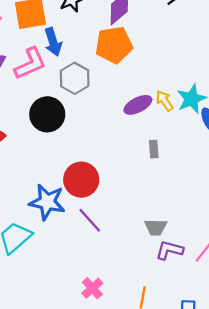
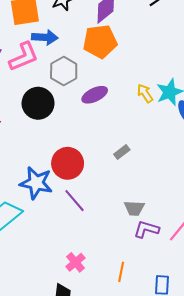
blue arrow: (53, 42) -> (45, 37), turned -70
purple ellipse: (138, 105) -> (95, 95), moved
gray rectangle: (154, 149) -> (122, 152), moved, turned 56

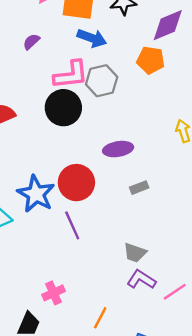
orange pentagon: (100, 41) -> (151, 60), size x0.7
pink L-shape: (24, 57) -> (71, 75), moved
purple ellipse: (95, 95) -> (118, 149), moved

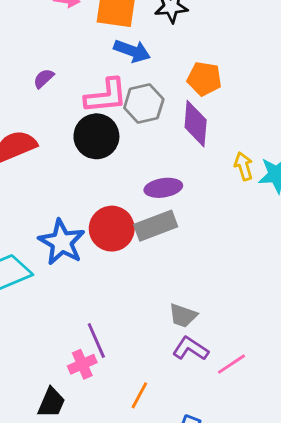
purple diamond: (168, 25) -> (196, 124), moved, turned -63
purple semicircle: (31, 42) -> (44, 78), moved
gray rectangle: (139, 188) -> (156, 226), moved, size x1.8
purple line: (72, 225) -> (96, 340), moved

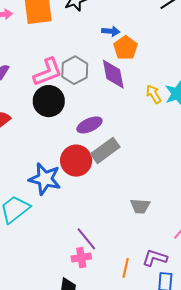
blue arrow: (132, 51) -> (111, 31), moved, size x0.7
orange pentagon: (204, 79) -> (126, 48), moved, turned -30
purple ellipse: (163, 188) -> (89, 125), moved
purple L-shape: (191, 349) -> (155, 258), moved
pink cross: (82, 364) -> (81, 258), turned 30

